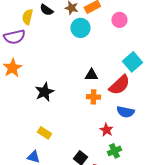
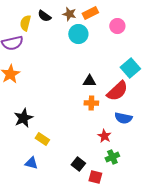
black star: (44, 92) -> (23, 118), moved

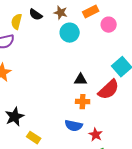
orange rectangle: (90, 13) -> (91, 12), moved
blue semicircle: (123, 118) -> (74, 126), moved

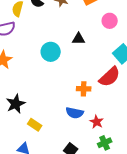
pink circle: (109, 25) -> (110, 21), moved
cyan circle: (70, 33) -> (51, 52), moved
black triangle: (81, 80) -> (79, 39), moved

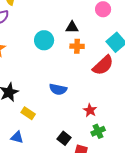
orange cross: (84, 89) -> (77, 46), moved
blue semicircle: (75, 113) -> (58, 89), moved

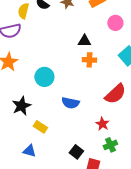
cyan circle: (44, 40) -> (44, 77), moved
red semicircle: (103, 65) -> (115, 94), moved

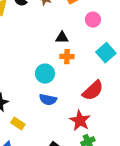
cyan circle: (44, 77) -> (45, 74), moved
red star: (102, 124) -> (80, 121), size x1.5

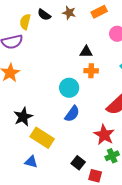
blue semicircle: (48, 100) -> (72, 114), turned -66
yellow rectangle: (18, 124) -> (42, 138), size x1.6

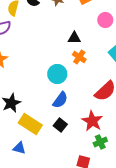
orange cross: (91, 71) -> (79, 57), turned 32
black square: (78, 163) -> (60, 125), moved

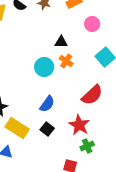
cyan circle: (57, 74) -> (44, 67), moved

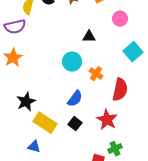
orange cross: (66, 61) -> (96, 74), moved
red semicircle: (92, 95) -> (120, 90), turned -35
green cross: (87, 146) -> (115, 149), moved

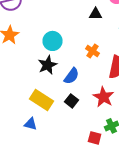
black triangle: (89, 37) -> (96, 14), moved
cyan circle: (72, 62) -> (53, 41), moved
black star: (26, 102) -> (48, 65), moved

